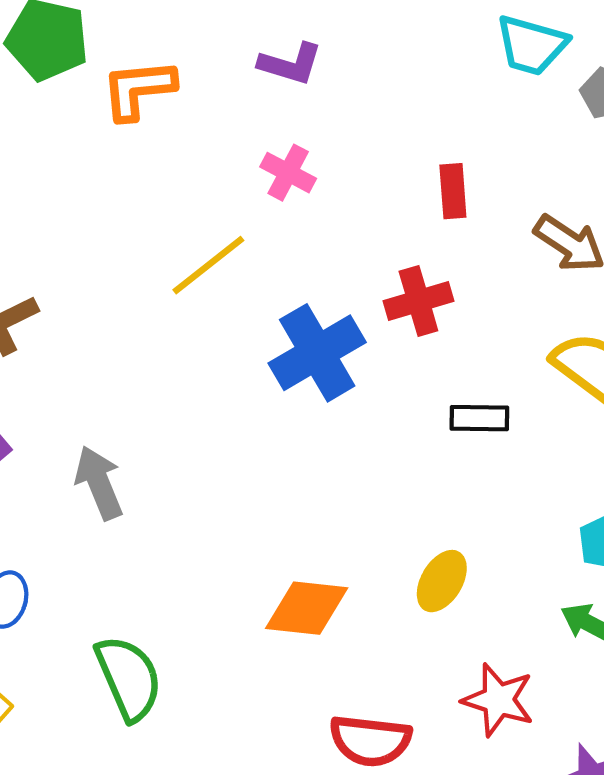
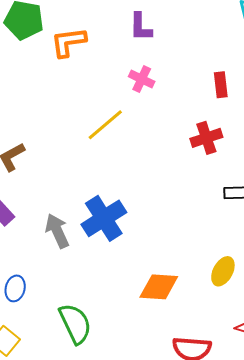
purple L-shape: (290, 64) -> (141, 27), turned 76
blue cross: (317, 353) -> (104, 218), moved

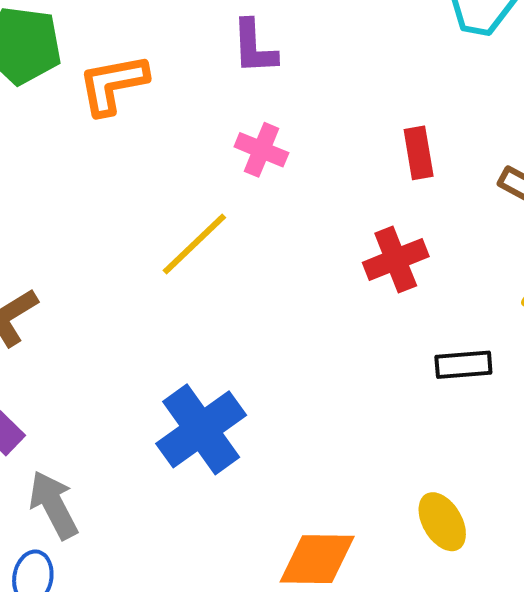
gray arrow: (57, 231) -> (54, 505), moved
yellow ellipse: (223, 271) -> (442, 522), turned -56

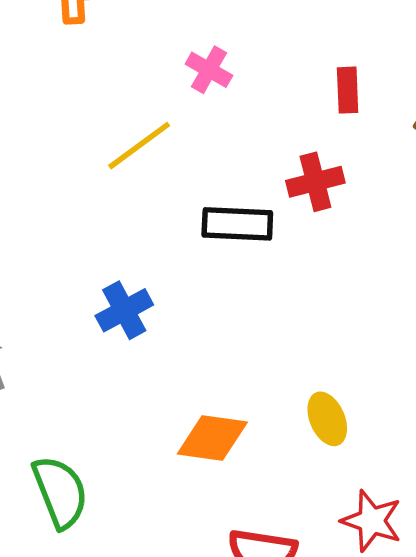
black rectangle: (463, 365) -> (237, 224), moved, size x1.4
blue cross: (201, 429) -> (124, 310), size x0.7

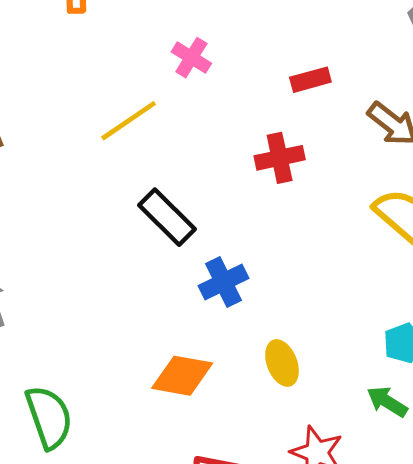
red rectangle: (348, 90) -> (310, 80), turned 75
black rectangle: (237, 224) -> (167, 217), moved, turned 40
blue cross: (124, 310) -> (224, 282), moved

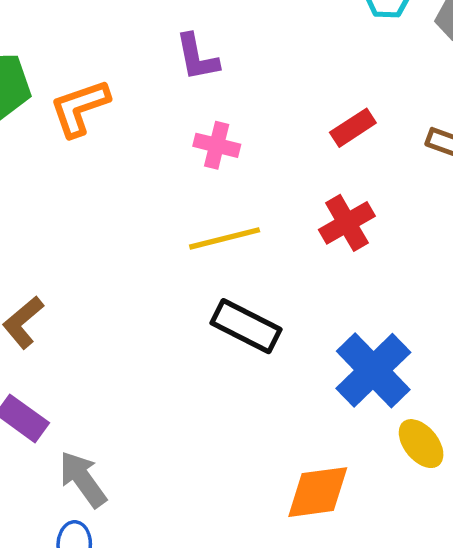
yellow line: (129, 121) -> (225, 238), moved, turned 38
blue cross: (224, 282) -> (373, 370), moved, size x1.4

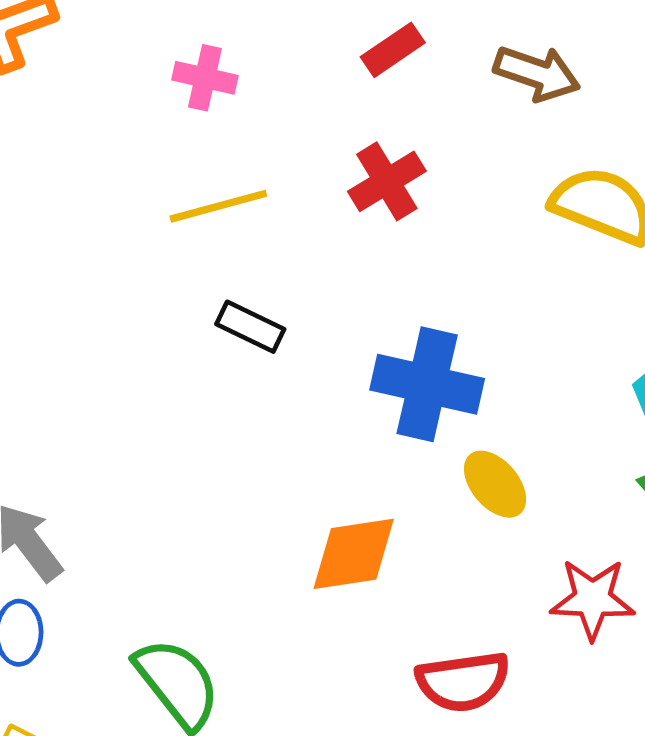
black rectangle: (246, 326) -> (250, 327), size x0.7
blue cross: (373, 370) -> (427, 384), turned -32

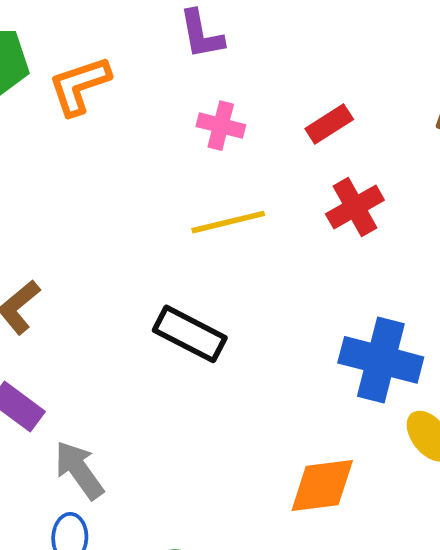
red rectangle: (393, 50) -> (329, 124), moved
black rectangle: (250, 327) -> (190, 334), moved, size x1.4

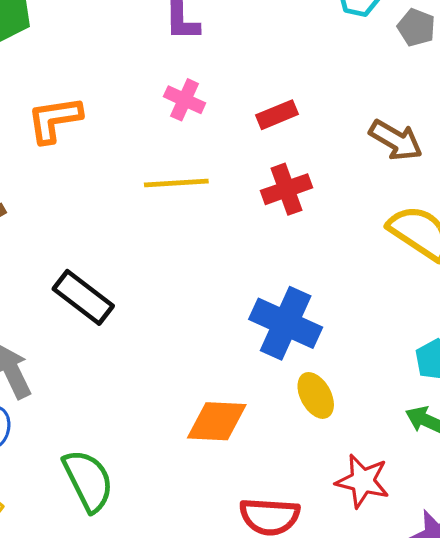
orange L-shape: (79, 86) -> (54, 120), moved
black rectangle: (190, 334) -> (83, 297), moved

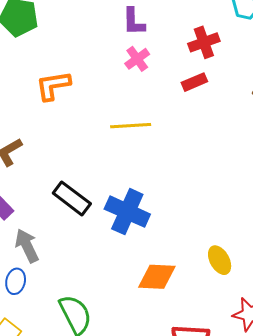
pink cross: (185, 100) -> (137, 59), moved, turned 30
red cross: (286, 189) -> (204, 42), moved
blue cross: (286, 323) -> (127, 212), moved

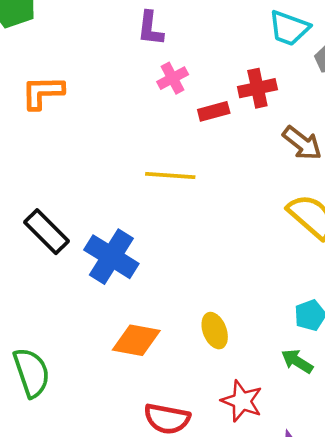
red cross: (204, 42) -> (257, 88), moved
pink cross: (137, 59) -> (173, 78), moved
yellow line: (131, 126) -> (170, 175), moved

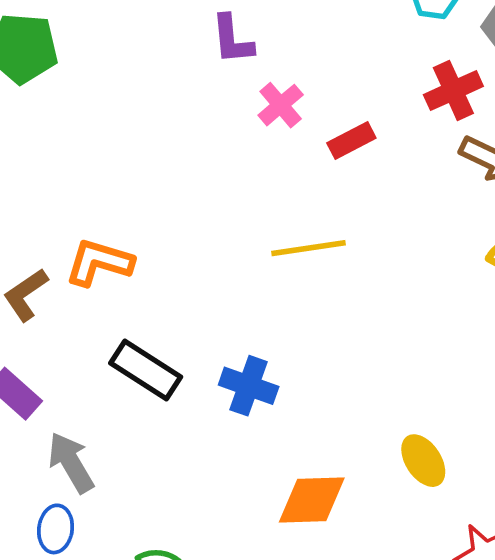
red cross: (257, 88) -> (453, 91), moved
orange L-shape: (43, 92) -> (99, 262), moved, turned 30
blue cross: (111, 257) -> (249, 386), size x0.7

